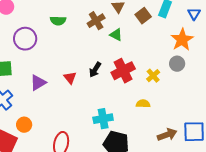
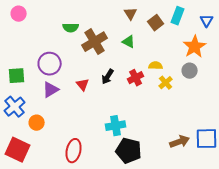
brown cross: (96, 21) -> (95, 42), moved, size x1.4
purple circle: (25, 39) -> (50, 64), moved
red cross: (123, 71) -> (136, 78), size x0.7
yellow semicircle: (143, 104) -> (156, 66), moved
orange circle: (24, 125) -> (37, 123), moved

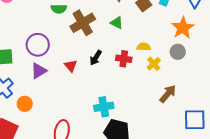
red cross: (136, 78) -> (124, 59), turned 35
brown arrow: (180, 142) -> (168, 94), moved, turned -30

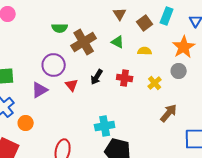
purple circle: (38, 45) -> (54, 65), moved
yellow semicircle: (144, 47) -> (145, 51), moved

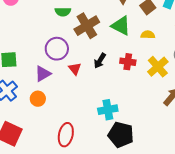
green triangle: (118, 42) -> (121, 26), size x1.5
yellow cross: (155, 83) -> (158, 67), size x1.5
orange circle: (26, 123) -> (38, 99), moved

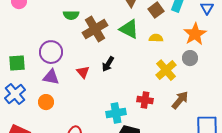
purple circle: (57, 49) -> (51, 52), moved
red cross: (128, 62) -> (145, 100), moved
purple triangle: (43, 74) -> (51, 77), turned 42

